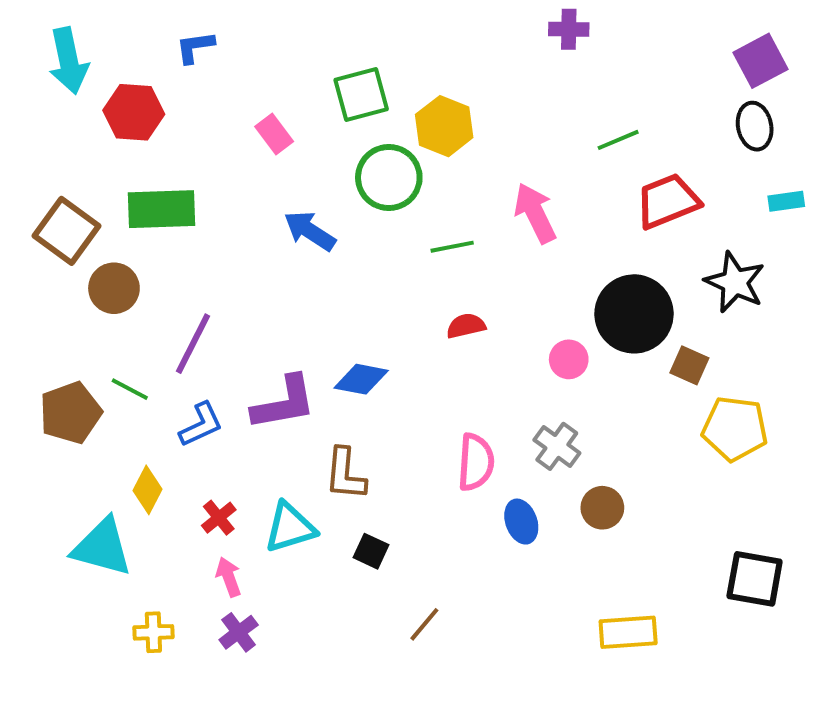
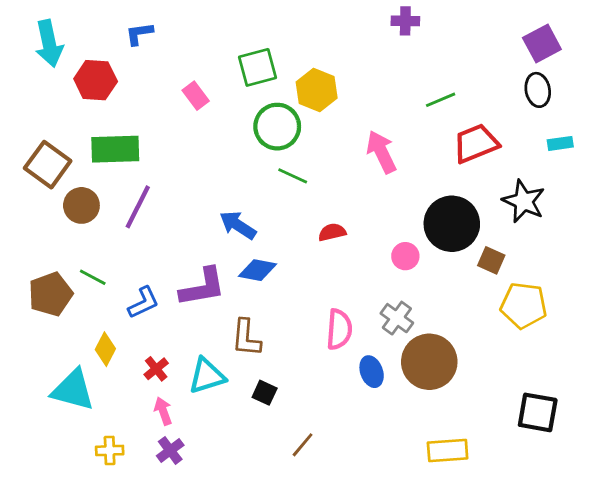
blue arrow: (310, 231) -> (238, 225), moved
green line: (452, 247) -> (293, 176), moved, turned 36
purple line: (193, 344) -> (138, 207), moved
brown circle: (602, 508) -> (429, 362), size x1.8

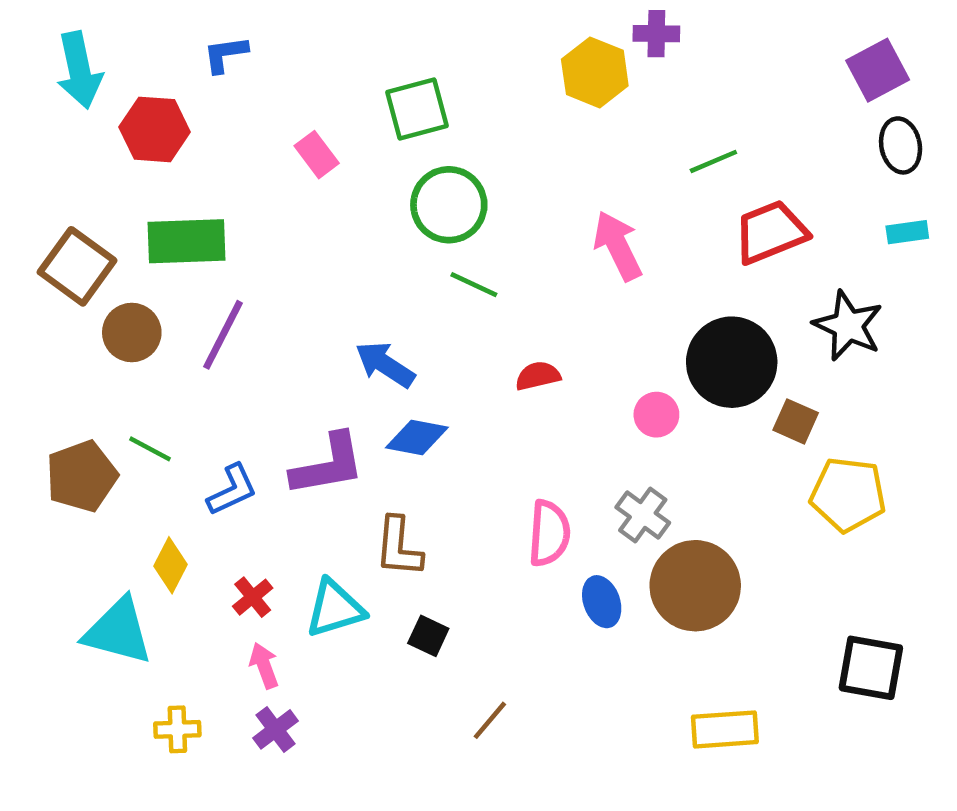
yellow hexagon: (317, 90) -> (595, 72), moved
black ellipse: (538, 90) -> (901, 145), moved

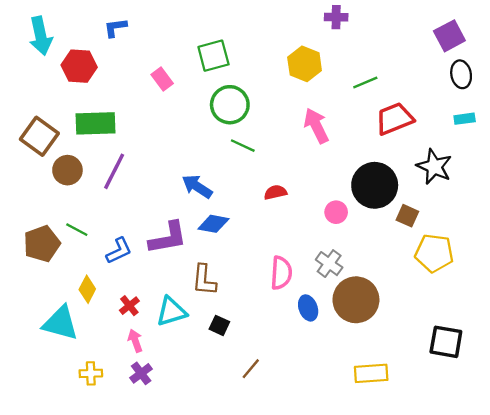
yellow hexagon: (595, 72) -> (305, 64), moved

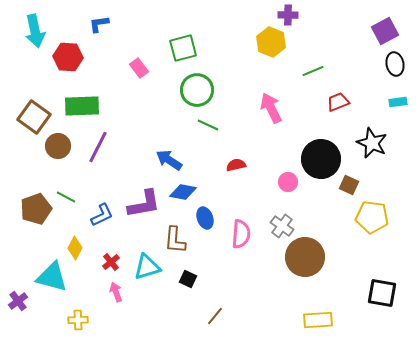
yellow hexagon: (305, 64) -> (271, 42), moved
red trapezoid: (395, 119) -> (338, 102), size x0.7
blue ellipse: (308, 308) -> (205, 218), moved
purple cross: (141, 373) -> (18, 301), moved

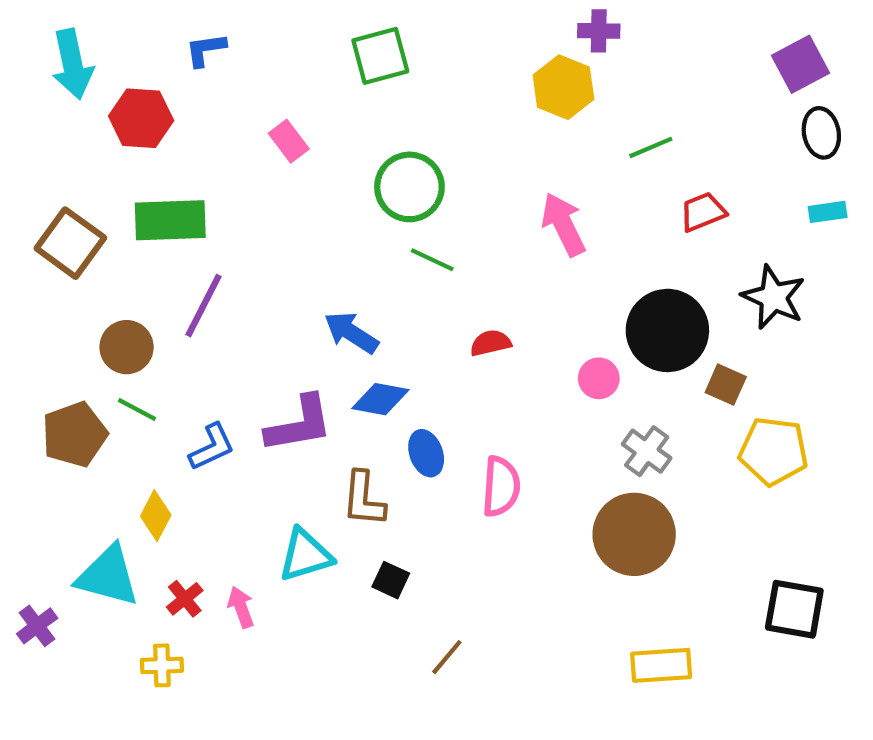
green square: (183, 48) -> (380, 56), moved
brown circle: (58, 146) -> (127, 347), moved
gray cross: (282, 226) -> (647, 451), moved
red cross: (111, 262) -> (185, 599), moved

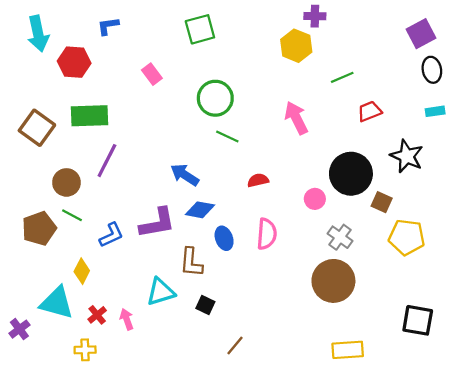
pink semicircle: (501, 486) -> (267, 234), moved

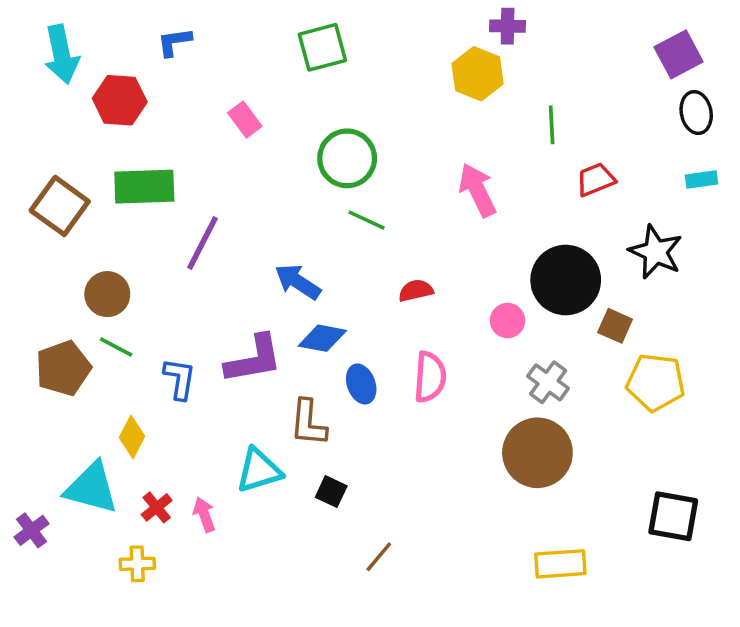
green line: (342, 77) -> (552, 125), turned -70
purple line: (107, 161) -> (203, 243), moved
blue L-shape: (111, 235) -> (180, 379), turned -56

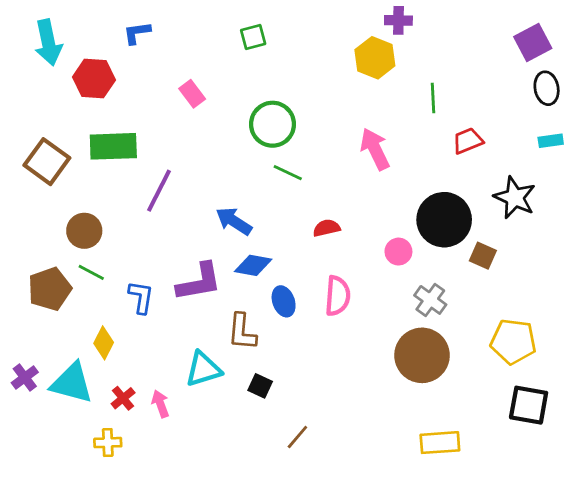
green square: (322, 47) -> (253, 37), size x0.7
yellow pentagon: (656, 382) -> (513, 342), moved
purple cross: (32, 530) -> (25, 377), moved

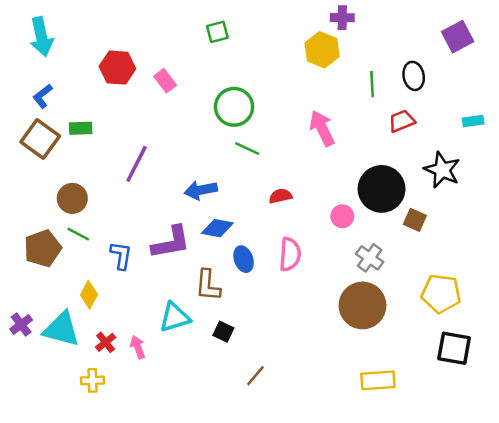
blue L-shape: (137, 33) -> (43, 96), moved, turned -30
red hexagon: (94, 79) -> (117, 68), moved
black ellipse: (547, 88) -> (414, 76), moved
green rectangle: (113, 146) -> (81, 128), moved, size x0.6
blue arrow: (234, 221) -> (201, 190), turned -44

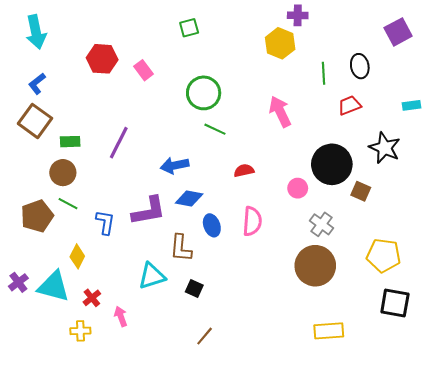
green rectangle: (81, 128) -> (70, 142), moved
pink arrow: (138, 347) -> (121, 316), moved
brown line: (255, 376) -> (205, 336), moved

